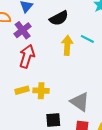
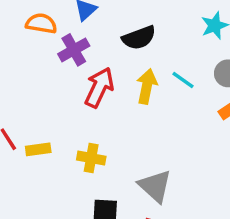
red arrow: (27, 56) -> (99, 87), moved
yellow rectangle: (22, 90) -> (38, 149), moved

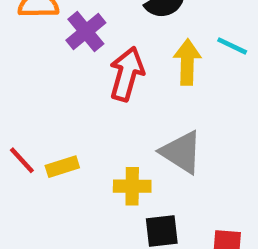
yellow cross: (91, 158) -> (132, 186), moved
gray triangle: (155, 186) -> (181, 152), moved

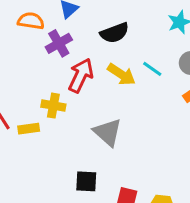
yellow arrow: (187, 62) -> (121, 74), turned 112
yellow cross: (132, 186) -> (53, 106), moved

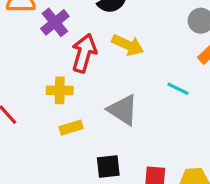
cyan line: (152, 69) -> (178, 89), moved
yellow rectangle: (29, 129) -> (71, 128), moved

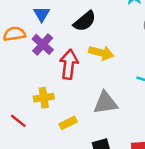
yellow cross: (60, 90) -> (44, 98), moved
gray triangle: (123, 110) -> (105, 103), turned -32

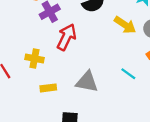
yellow arrow: (101, 53) -> (125, 25), moved

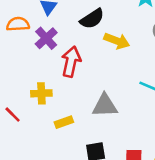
yellow arrow: (125, 25) -> (117, 41), moved

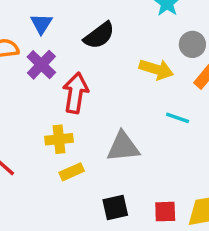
yellow arrow: (117, 41) -> (156, 69), moved
yellow cross: (41, 93) -> (59, 139), moved

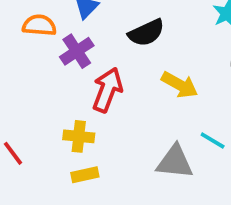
yellow arrow: (156, 69) -> (180, 85), moved
gray triangle: (123, 147) -> (175, 162), moved

